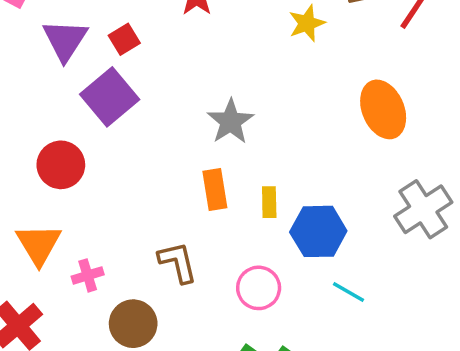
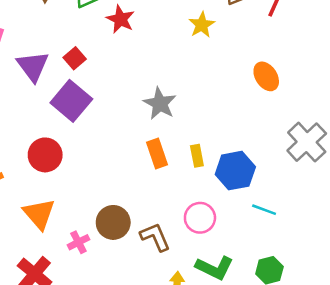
orange ellipse: (383, 109) -> (266, 76), size x0.7
brown L-shape: (178, 262) -> (155, 237), moved
pink cross: (88, 275) -> (78, 242), moved
brown circle: (133, 324) -> (113, 222), moved

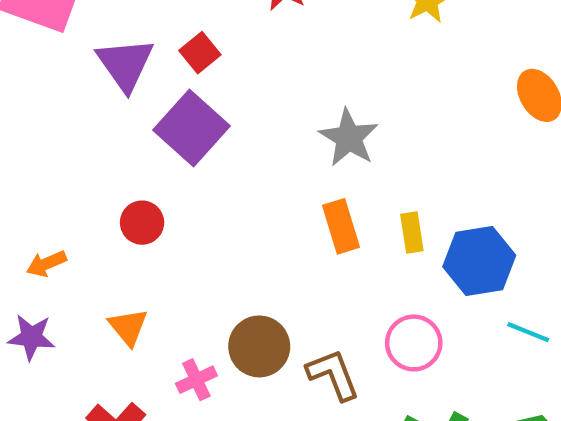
red circle: (45, 155) -> (142, 223), size x0.7
orange triangle: (39, 214) -> (128, 327), size x0.7

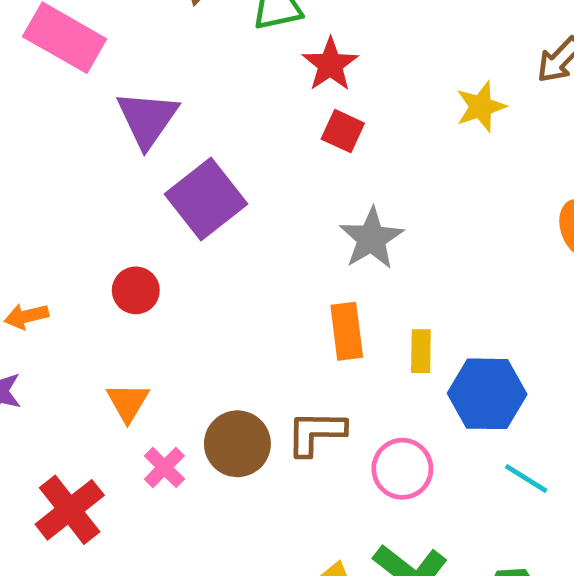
red square: (200, 53) -> (343, 131), moved, turned -36
orange triangle: (128, 327) -> (128, 402), moved
brown L-shape: (333, 375) -> (316, 433), moved, turned -78
pink cross: (196, 380) -> (164, 467), turned -30

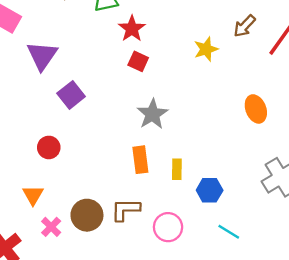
purple square: (206, 199) -> (71, 95), size x0.7
red circle: (136, 290) -> (49, 147), moved
blue hexagon: (487, 394) -> (210, 190), size x0.7

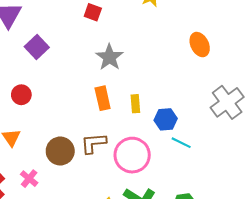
pink cross: (51, 227) -> (29, 179), moved
pink circle: (168, 227) -> (132, 155), size x1.4
cyan line: (229, 232) -> (181, 143), moved

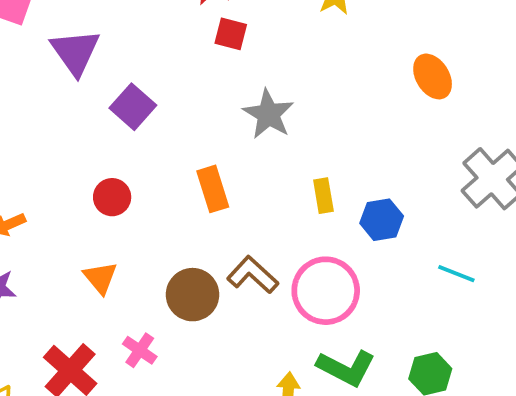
orange rectangle: (103, 98) -> (213, 189), moved
brown L-shape: (93, 143) -> (253, 275), turned 52
cyan line: (181, 143) -> (456, 274), moved

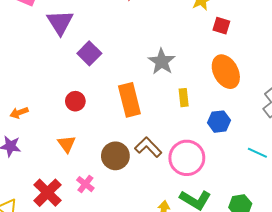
red square: (231, 34) -> (221, 26), moved
orange ellipse: (433, 76) -> (226, 72), moved, size x1.4
orange rectangle: (213, 189) -> (129, 100), size x1.4
yellow rectangle: (323, 196) -> (184, 98), moved

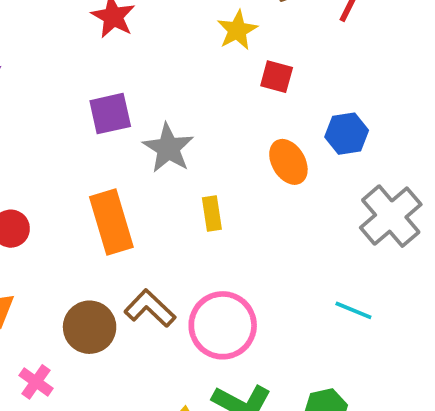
purple square: (89, 53) -> (110, 114), moved, turned 35
orange ellipse: (226, 72) -> (288, 162), size x0.7
blue hexagon: (219, 122) -> (347, 134), moved

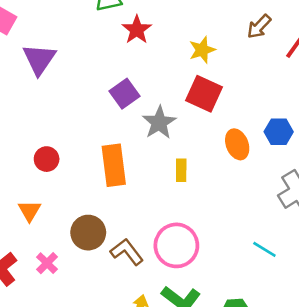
yellow star: (237, 30) -> (202, 50), moved
red square: (277, 77) -> (204, 94), moved, size x1.6
purple square: (110, 114) -> (125, 94), turned -32
brown L-shape: (150, 308) -> (127, 252), moved

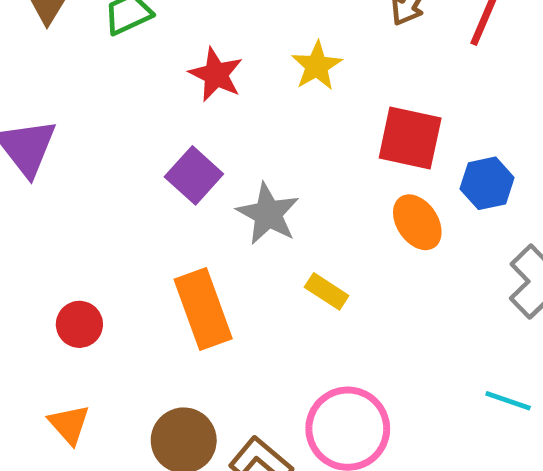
red star: (137, 30) -> (216, 74), moved
red square: (204, 94) -> (410, 138), moved
yellow rectangle: (181, 170) -> (327, 291), turned -45

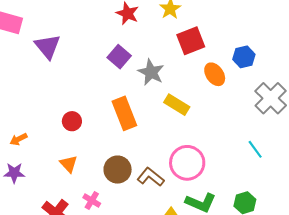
red square: (410, 138) -> (191, 41), moved, turned -32
yellow rectangle: (327, 291) -> (177, 105), size x1.4
cyan line: (508, 401) -> (255, 149), turned 36

